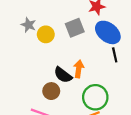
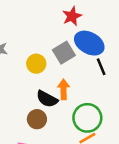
gray square: (75, 28) -> (64, 53), moved
yellow circle: (46, 34) -> (36, 64), moved

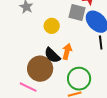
gray square: (64, 53) -> (77, 13), moved, turned 30
brown circle: (37, 119) -> (40, 69), size x1.6

